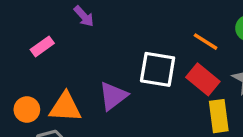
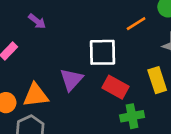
orange line: (206, 42) -> (136, 24), turned -54
red rectangle: (203, 79) -> (115, 87), moved

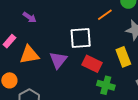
orange triangle: (36, 95) -> (29, 55), moved
green cross: (132, 116) -> (106, 85), turned 30

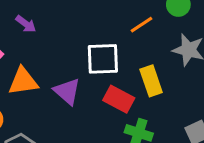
yellow rectangle: (123, 57) -> (151, 81), moved
purple triangle: (58, 60) -> (67, 91), turned -30

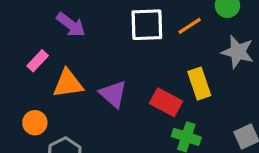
purple arrow: (26, 24) -> (71, 25), size x1.4
white square: (103, 59) -> (147, 25), moved

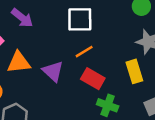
orange line: (190, 26) -> (84, 52), moved
yellow rectangle: (199, 84) -> (134, 71), moved

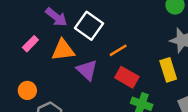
white square: (80, 19) -> (89, 26), moved, turned 36
orange triangle: (19, 62) -> (63, 50), moved

